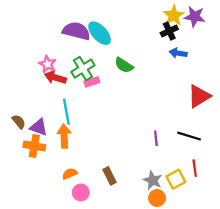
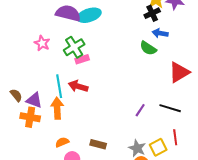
cyan ellipse: (100, 33) -> (89, 15), turned -65
green semicircle: (124, 65) -> (148, 48), moved
red arrow: (55, 77) -> (78, 86), moved
purple line: (156, 138) -> (140, 110), turned 40
brown rectangle: (110, 176) -> (98, 144), turned -49

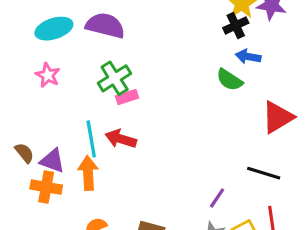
cyan ellipse: (89, 15) -> (54, 29), moved
pink star: (42, 43) -> (48, 75), moved
purple line: (140, 110) -> (217, 198), moved

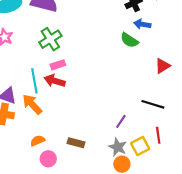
pink rectangle: (127, 97) -> (58, 65), moved
red triangle: (278, 117) -> (163, 66), size x0.7
orange arrow: (88, 173) -> (32, 104), turned -40

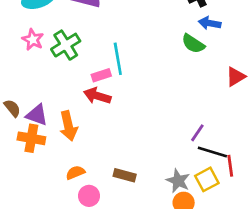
green cross: (50, 39) -> (66, 45), moved
cyan line: (34, 81) -> (118, 59), moved
orange arrow: (32, 104) -> (68, 126), turned -150
black line: (153, 104) -> (212, 152), moved
purple line: (121, 121) -> (197, 133), moved

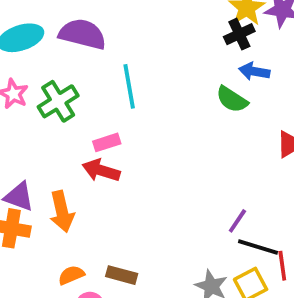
cyan line: (118, 59) -> (129, 86), moved
brown rectangle: (125, 175) -> (122, 275), moved

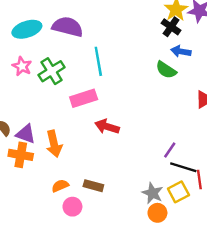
black cross: (239, 34) -> (171, 27), turned -30
pink rectangle: (107, 142) -> (84, 98), size x1.5
red arrow: (101, 170) -> (107, 127), moved

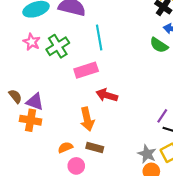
orange arrow: (54, 144) -> (87, 119), moved

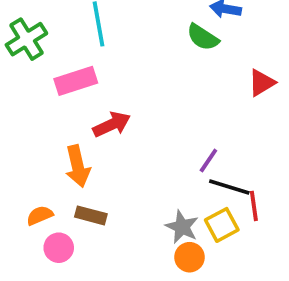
red arrow: (107, 95) -> (112, 124), turned 138

